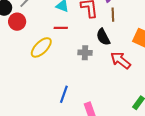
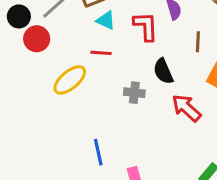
brown line: (113, 15) -> (198, 42), moved
blue line: (64, 94) -> (98, 152), turned -36

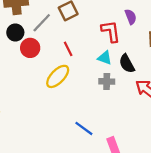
cyan triangle: (106, 20) -> (105, 58), moved
red line: (101, 53) -> (68, 49), moved, turned 64
blue line: (98, 152) -> (84, 128), turned -36

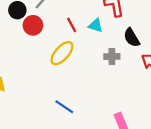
cyan triangle: (105, 58) -> (95, 25), moved
blue line: (84, 128) -> (64, 107), moved

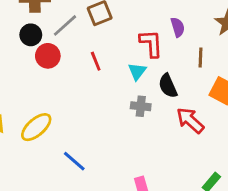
cyan triangle: (95, 25) -> (137, 71), moved, turned 42
yellow ellipse: (62, 53) -> (36, 127), moved

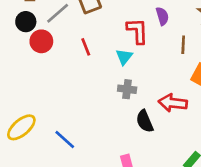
black semicircle: (168, 86) -> (145, 121), moved
red arrow: (190, 120) -> (173, 103), turned -36
yellow ellipse: (36, 127) -> (21, 127), moved

